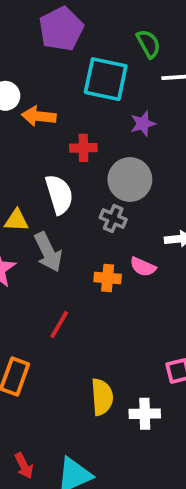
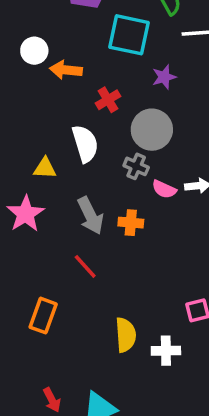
red cross: (83, 148) -> (108, 100), turned -30
gray arrow: (48, 252) -> (90, 216), moved
pink semicircle: (143, 267) -> (164, 189), moved
red line: (59, 324) -> (85, 266), turned -72

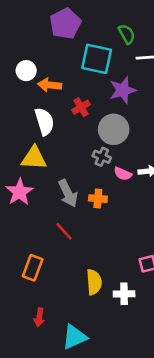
purple star: (164, 77) -> (123, 90), size x1.5
white semicircle: (85, 144) -> (44, 121), moved
yellow triangle: (45, 168) -> (34, 158), size x1.5
red arrow: (52, 400) -> (39, 317), moved, turned 36

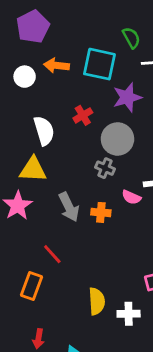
purple pentagon: (65, 24) -> (33, 27), moved
orange arrow: (50, 85) -> (56, 65), moved
pink semicircle: (123, 174) -> (131, 197), moved
red line: (64, 231) -> (52, 254), moved

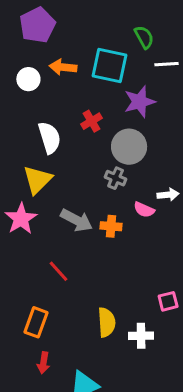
yellow triangle: (33, 169) -> (37, 180), turned -48
gray arrow: (69, 207) -> (76, 220), turned -36
orange rectangle: (31, 286) -> (36, 322), moved

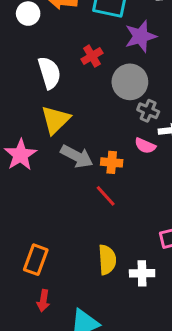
gray cross: (116, 178) -> (148, 111), moved
yellow triangle: (37, 180) -> (55, 120), moved
red line: (58, 271) -> (106, 196), moved

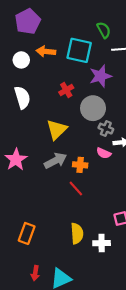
white semicircle: (49, 73) -> (22, 97), moved
yellow triangle: (55, 120) -> (57, 130), moved
gray arrow: (77, 156) -> (56, 161), turned -55
red arrow: (43, 301) -> (35, 273), moved

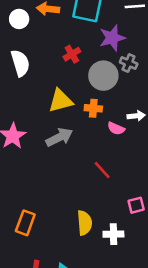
gray cross: (106, 129) -> (129, 63), moved
yellow triangle: (57, 130) -> (61, 101), turned 30
orange cross: (80, 165) -> (93, 108), moved
red line: (76, 188) -> (102, 170), moved

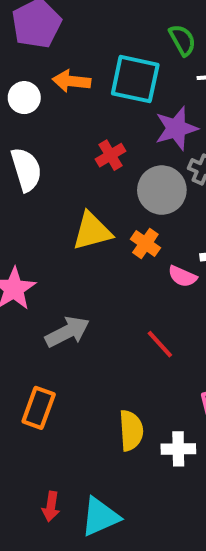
orange cross: (93, 108) -> (145, 243), turned 30
gray arrow: (59, 137) -> (67, 332), moved
orange rectangle: (25, 223) -> (39, 408), moved

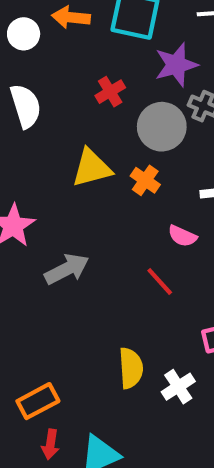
pink semicircle: (182, 276) -> (182, 236), moved
orange rectangle: (39, 408) -> (38, 401), moved, turned 42
white cross: (178, 449) -> (178, 387), turned -32

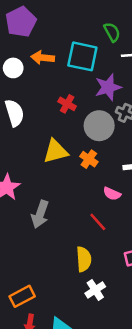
red cross: (110, 92) -> (67, 104), turned -30
gray arrow: (67, 269) -> (40, 214), turned 136
yellow semicircle: (131, 368) -> (84, 259), moved
white cross: (178, 387) -> (95, 290), moved

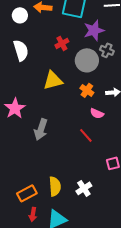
red cross: (67, 104) -> (62, 43), turned 32
orange cross: (89, 159) -> (87, 90), moved
yellow semicircle: (84, 259) -> (55, 186), moved

